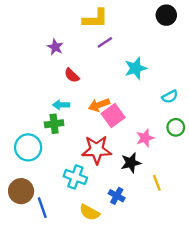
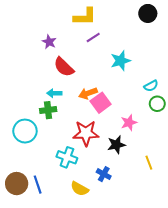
red semicircle: (72, 75) -> (64, 67), size x1.5
green circle: (176, 127) -> (157, 104), moved
yellow line: (157, 183) -> (149, 163), moved
brown circle: (21, 191) -> (17, 184), moved

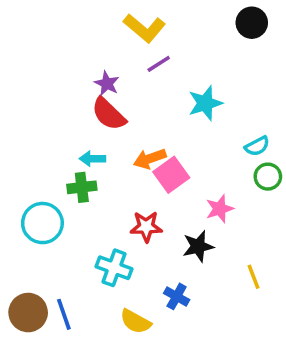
yellow L-shape: (85, 17) -> (144, 28), turned 40
purple star: (49, 42) -> (107, 84), moved
red star: (86, 133) -> (146, 227), size x0.7

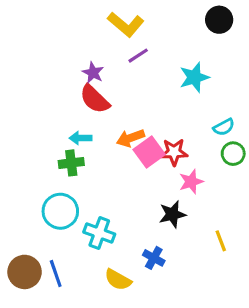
cyan star: (205, 103) -> (194, 77), moved
cyan circle: (42, 223) -> (60, 211), moved
red star: (146, 227) -> (174, 152), moved

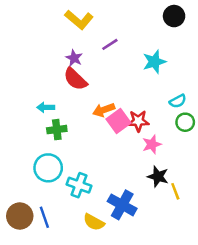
yellow L-shape: (126, 24) -> (79, 20), moved
cyan arrow: (81, 138) -> (46, 107), moved
black star: (172, 214) -> (158, 177), moved, turned 30
blue cross: (154, 258) -> (122, 205), size x1.6

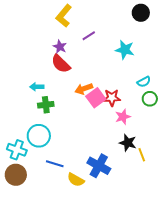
yellow L-shape: (79, 20) -> (64, 16), turned 90
cyan star: (154, 62) -> (125, 50), turned 30
cyan cross: (79, 185) -> (17, 150), moved
blue line: (44, 217) -> (55, 164), moved, turned -54

